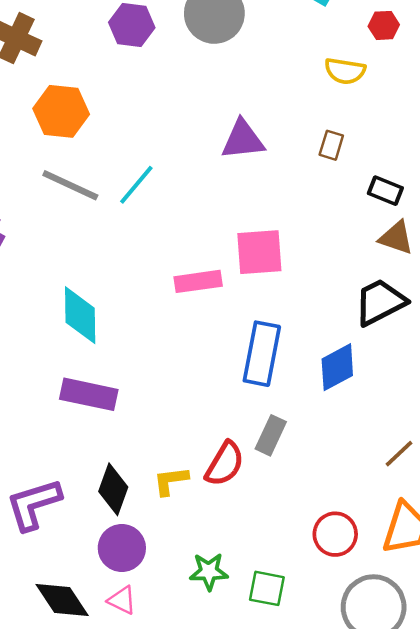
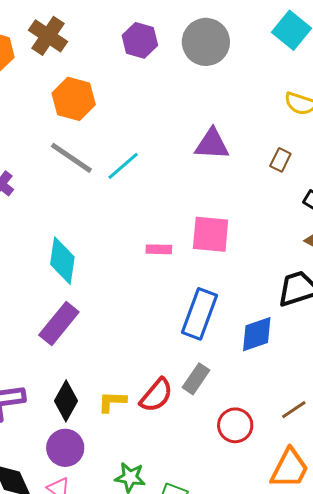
pink rectangle: (198, 281) -> (159, 249), size x0.7
purple rectangle: (89, 394) -> (59, 323), turned -72
red circle: (335, 534) -> (235, 425), moved

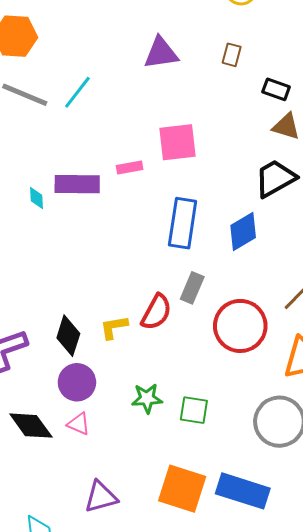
cyan diamond: (62, 261) -> (37, 198), size x0.5
purple rectangle: (59, 323) -> (77, 184), moved, turned 63
red circle: (235, 425) -> (240, 326), size x1.5

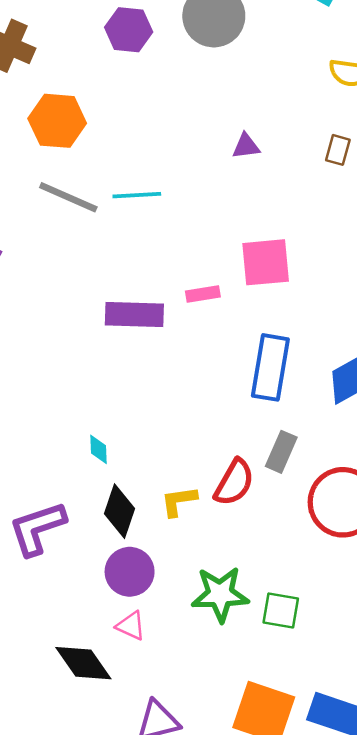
purple triangle: (161, 53) -> (246, 146), size x0.6
cyan line: (77, 92) -> (137, 195), turned 48
cyan diamond: (37, 198) -> (99, 449), moved
green star: (147, 398) -> (220, 594), size x1.4
black diamond: (31, 426) -> (83, 663), moved

